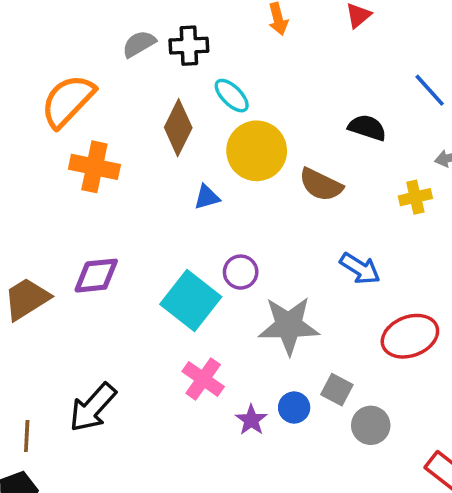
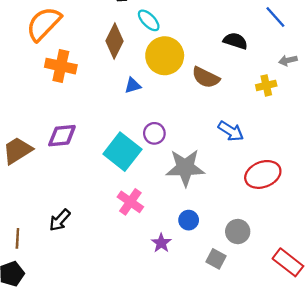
gray square: (337, 390) -> (216, 259), moved
black arrow: (93, 408) -> (60, 220), size x0.7
purple star: (251, 420) -> (161, 243), moved

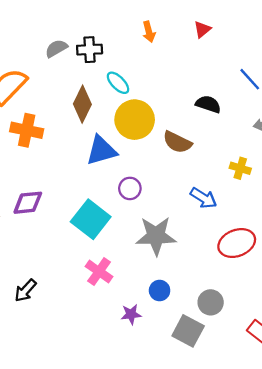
blue triangle: (133, 85) -> (101, 150), size x1.8
yellow cross: (266, 85) -> (240, 168), moved, turned 30
purple circle: (154, 133) -> (130, 188), moved
purple star: (161, 243) -> (131, 314), turned 30
gray square: (216, 259) -> (188, 331), size x1.5

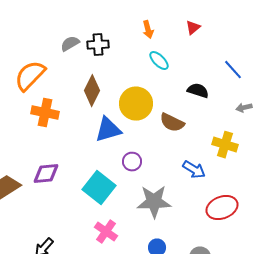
cyan ellipse: (118, 83) -> (159, 61), moved
yellow cross: (240, 168) -> (225, 145), size x1.4

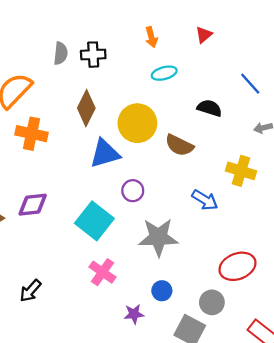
gray semicircle: (70, 44) -> (61, 53), turned 126
cyan ellipse: (159, 61) -> (164, 73), turned -60
red ellipse: (222, 208) -> (237, 266), moved

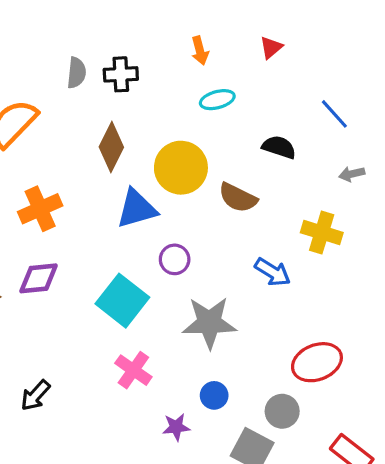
orange cross: (32, 134) -> (40, 209), moved, turned -36

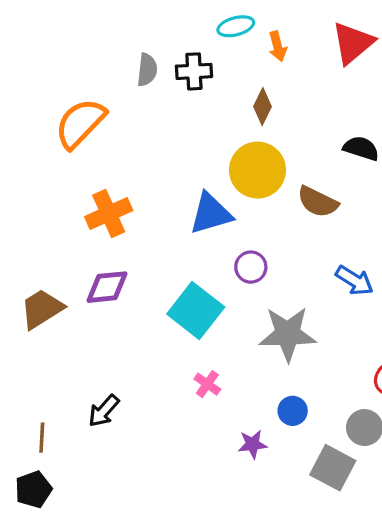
red triangle: (271, 47) -> (353, 43), size x1.8
cyan ellipse: (217, 100) -> (236, 26), moved
brown diamond: (111, 147) -> (263, 107), moved, size x0.7
pink cross: (133, 370) -> (207, 384), size x0.7

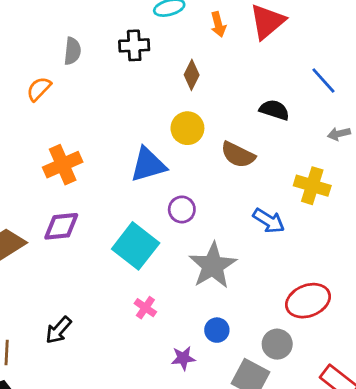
orange arrow: (278, 46) -> (218, 24), moved
gray semicircle: (147, 70) -> (72, 51), moved
orange semicircle: (80, 123) -> (39, 89), size x0.6
yellow circle: (257, 170) -> (187, 128), size x0.7
gray star: (288, 334) -> (213, 266), turned -30

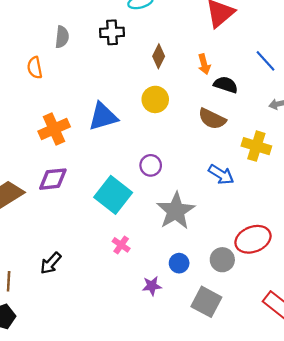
orange arrow: (218, 24) -> (204, 64), moved
orange semicircle: (39, 89) -> (35, 68), turned -55
brown semicircle: (238, 155) -> (212, 119), moved
blue triangle: (148, 165) -> (103, 117), moved
gray circle: (277, 344) -> (222, 260), moved

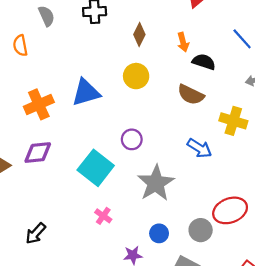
gray semicircle: (62, 37) -> (46, 16), turned -30

